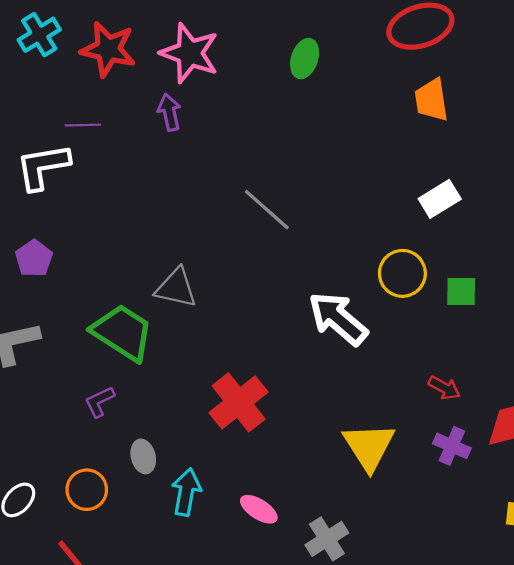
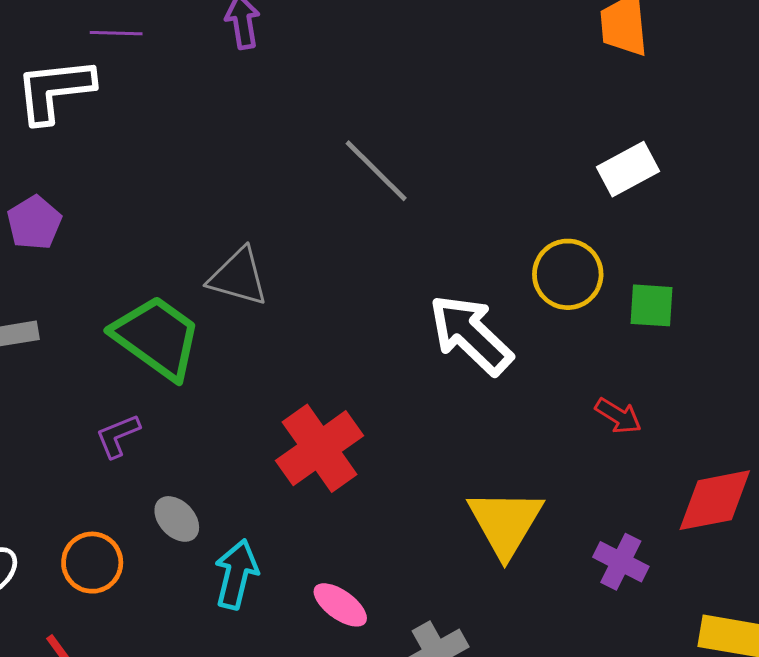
red arrow: (444, 388) -> (618, 416), moved
purple cross: (452, 446) -> (621, 562), moved
gray ellipse: (143, 456) -> (177, 519), turned -32

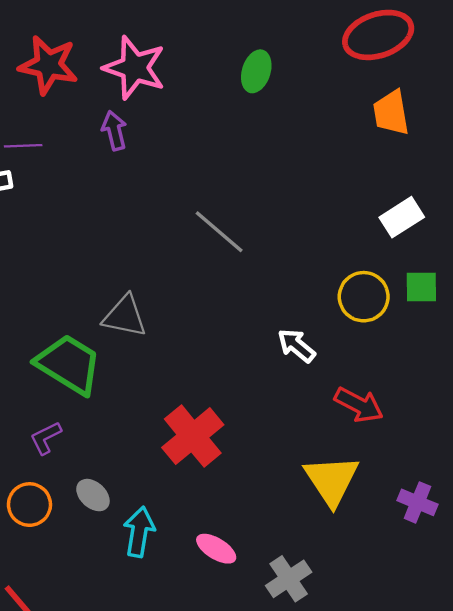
green square: (652, 305) -> (421, 287), moved
white arrow: (471, 335) -> (296, 346), size x0.6
red arrow: (618, 416) -> (359, 405), moved, size x1.4
orange circle: (92, 563) -> (29, 505), moved

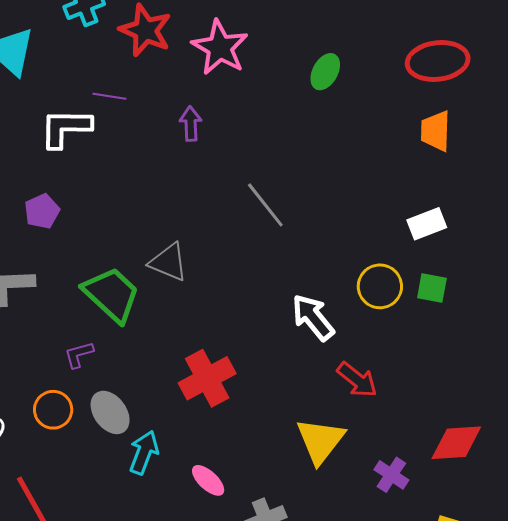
purple arrow: (114, 131) -> (191, 124), moved
white arrow: (296, 346) -> (313, 317), size x1.4
gray ellipse: (93, 495) -> (110, 412), size x1.4

